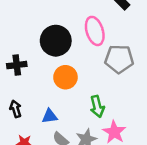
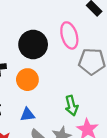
orange circle: (65, 77) -> (27, 80), moved

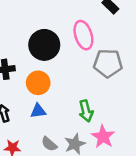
blue triangle: (27, 115) -> (38, 111), moved

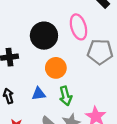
orange circle: (38, 83) -> (56, 68), moved
green arrow: (86, 111) -> (66, 96), moved

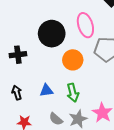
orange circle: (56, 68) -> (73, 60), moved

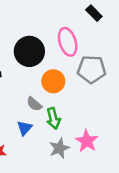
blue triangle: (46, 91) -> (25, 128), moved, turned -40
gray semicircle: (56, 119) -> (34, 104), moved

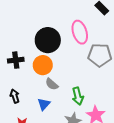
orange circle: (53, 81) -> (43, 65), moved
green arrow: (53, 118) -> (78, 96), moved

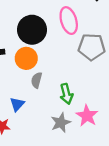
gray semicircle: (52, 84) -> (37, 80), turned 64
blue triangle: (44, 104) -> (17, 104), moved

